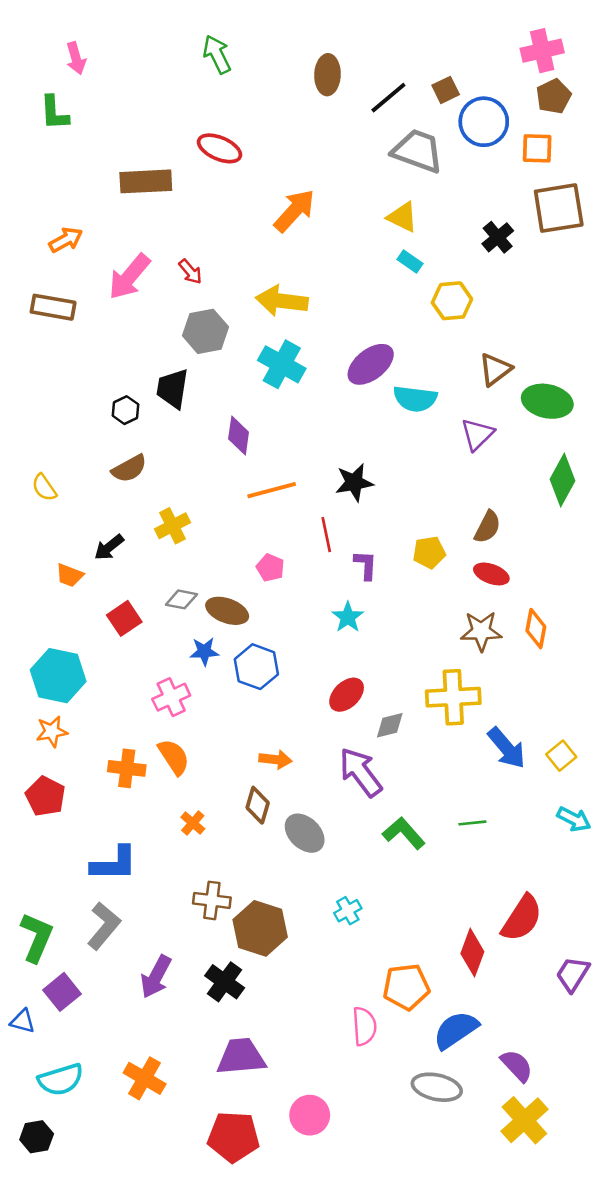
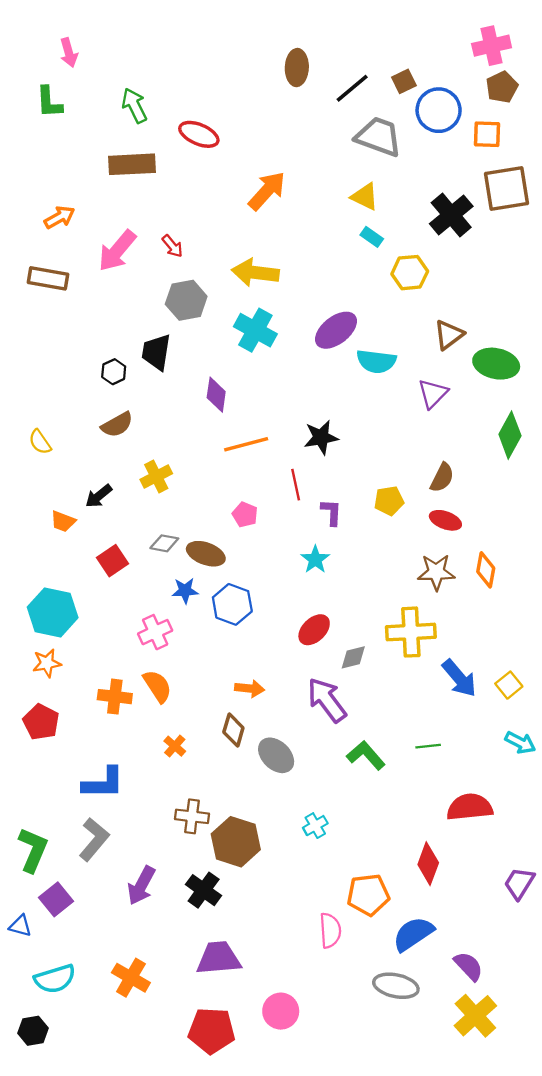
green arrow: (217, 54) -> (134, 106), moved
black cross: (498, 237) -> (451, 215), size x1.5
red semicircle: (522, 918) -> (470, 807), moved, turned -129

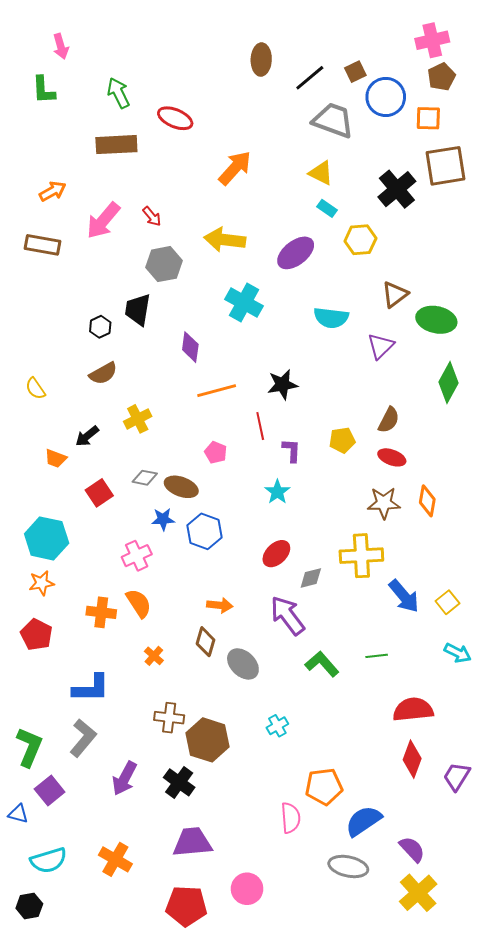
cyan cross: (255, 330) -> (244, 303), moved
purple ellipse: (336, 330) -> (296, 253), moved
red diamond: (428, 864) -> (412, 759), moved

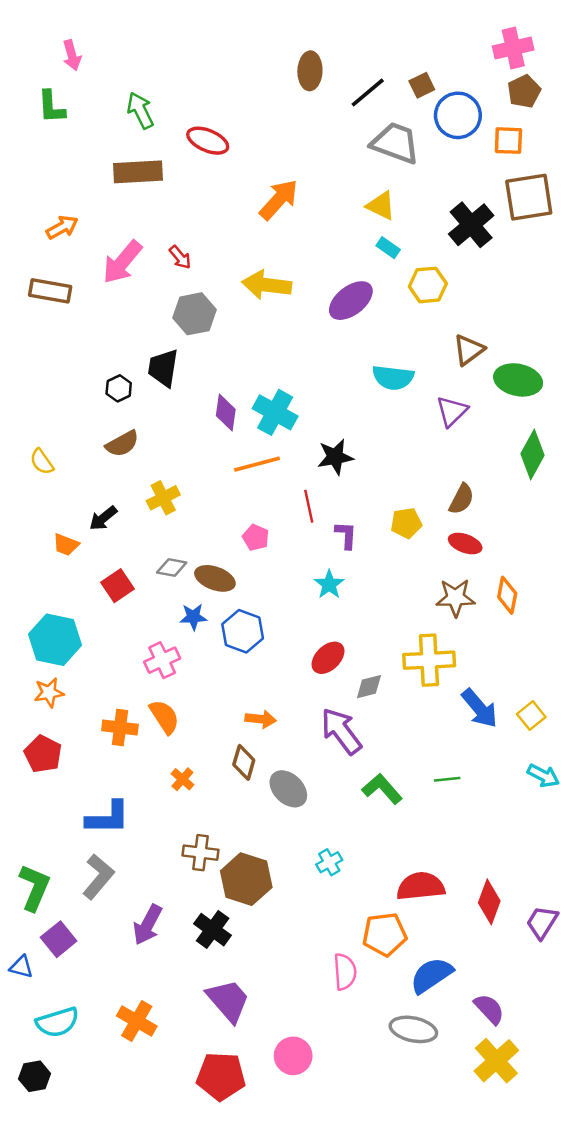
cyan cross: (244, 303) -> (275, 412), moved
red semicircle: (413, 710) -> (421, 886), moved
purple trapezoid: (192, 842) -> (228, 1001), turned 54

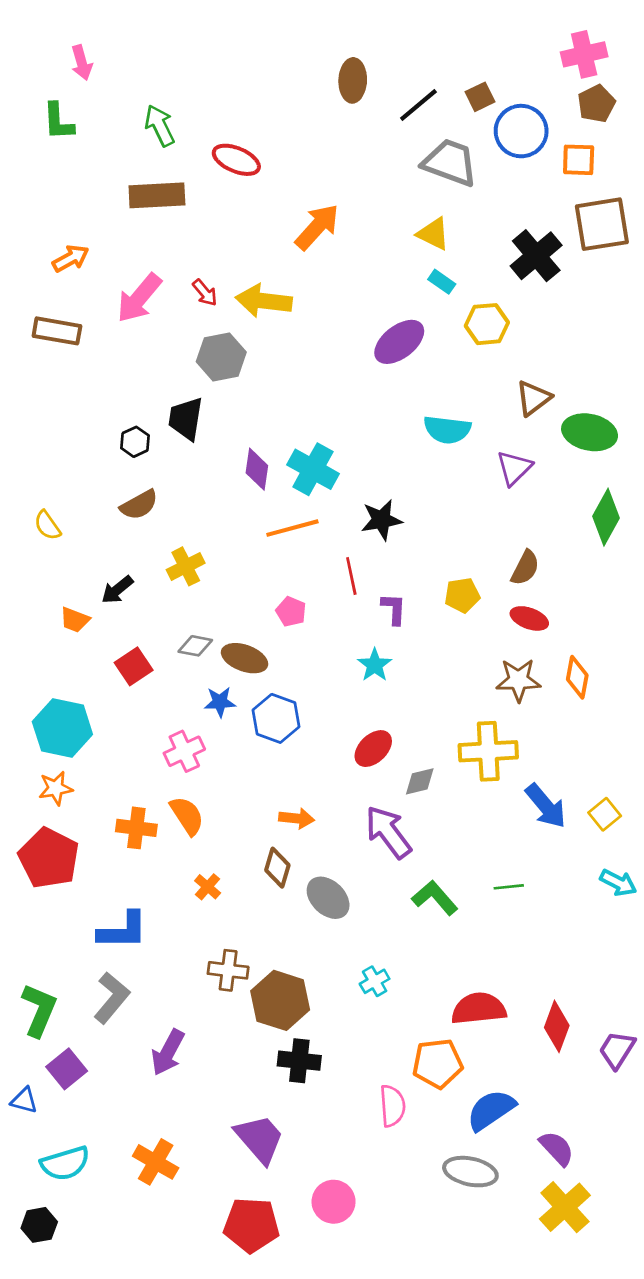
yellow arrow: (267, 285) -> (264, 301), moved
red pentagon: (43, 754) -> (49, 858), size x1.4
black cross: (213, 930) -> (299, 1061), moved, turned -30

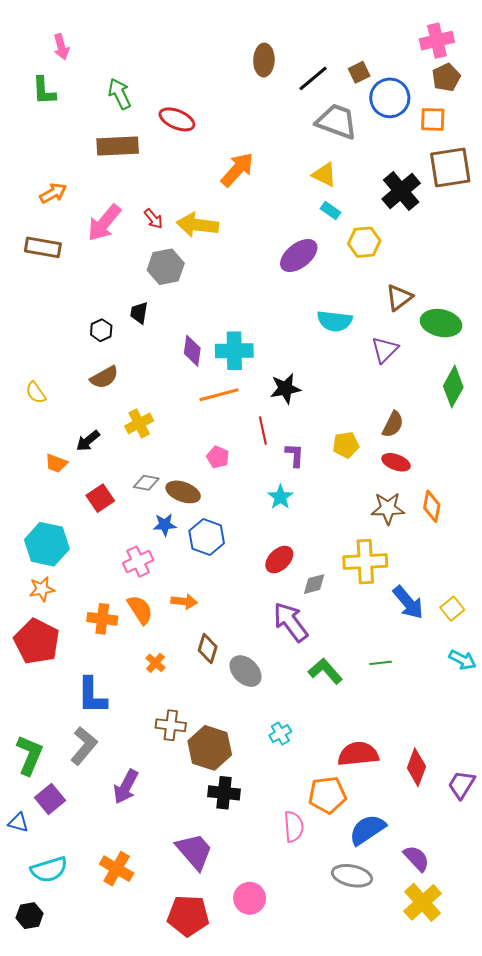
black trapezoid: (186, 419) -> (139, 313), size x0.7
cyan cross: (313, 469) -> (234, 351), turned -30
orange arrow: (297, 818) -> (184, 601), moved
blue L-shape: (123, 931) -> (92, 696), turned 90

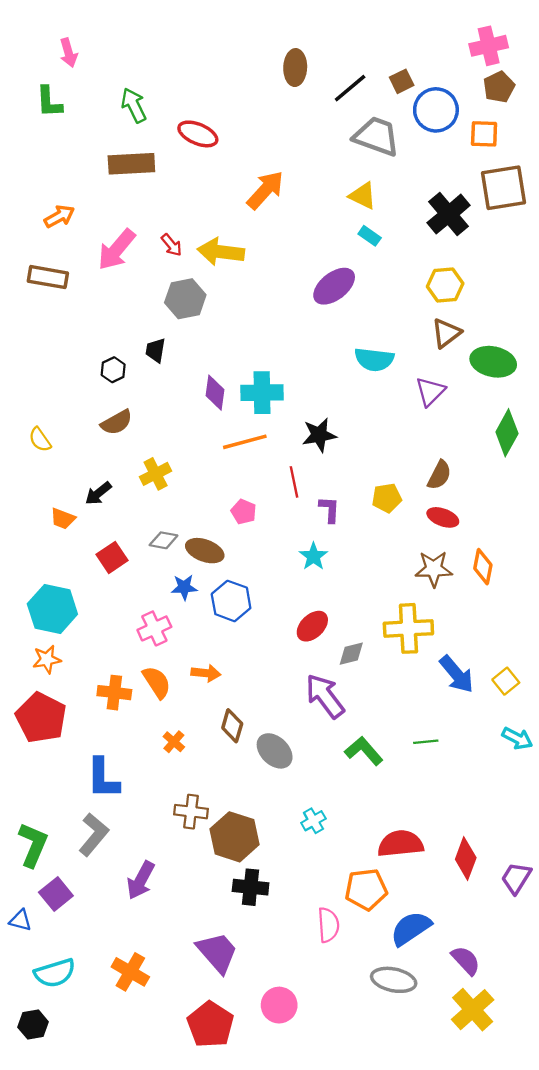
yellow hexagon: (364, 242) -> (445, 285), moved
red pentagon: (188, 916) -> (210, 1025), turned 30

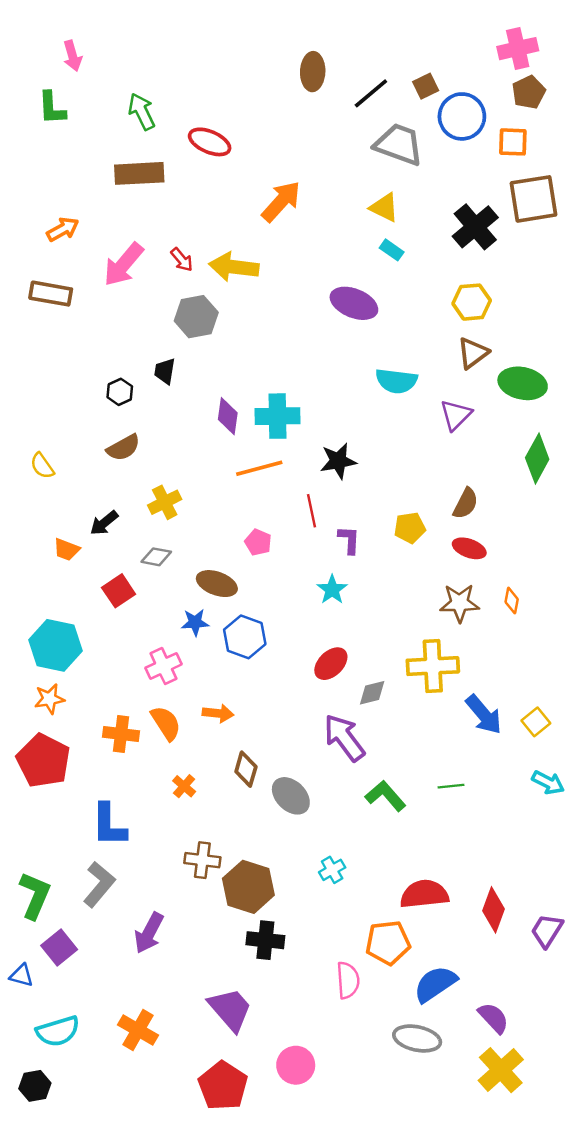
purple ellipse: (334, 286) -> (354, 303), turned 60
gray diamond: (164, 540) -> (156, 557), moved
orange diamond: (483, 567) -> (512, 601), size x0.7

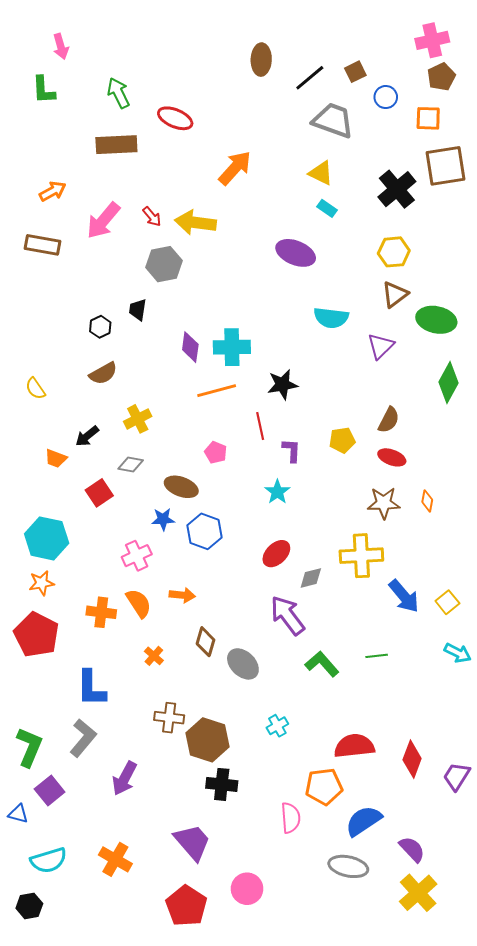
blue circle: (462, 116) -> (386, 97), size x0.6

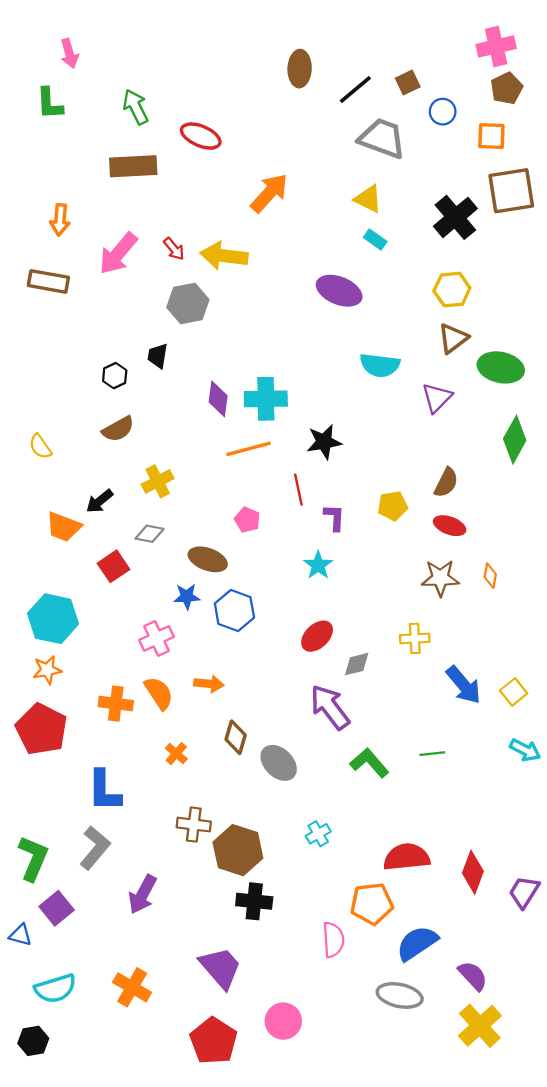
orange arrow: (53, 191) -> (60, 220), turned 124
orange trapezoid: (56, 458) -> (63, 527), size x1.4
yellow cross: (361, 556) -> (415, 638), size x0.6

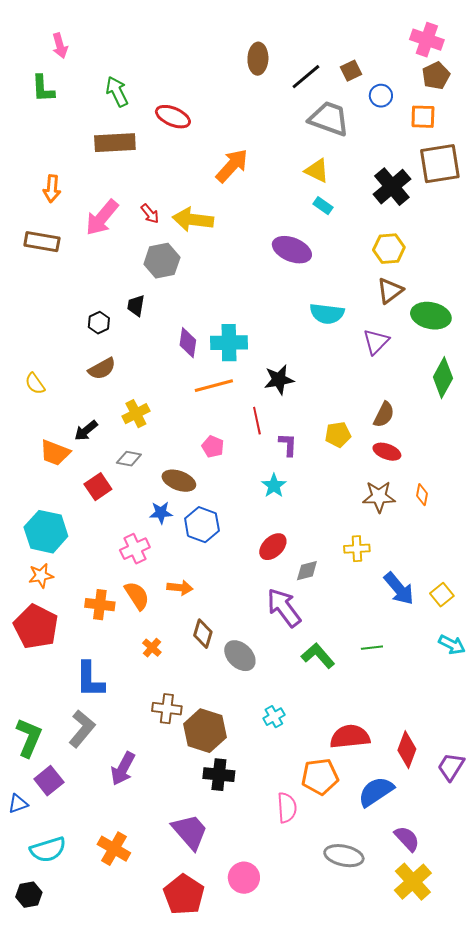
pink cross: (496, 46) -> (427, 40), turned 32
blue triangle: (20, 935) -> (18, 804), turned -35
blue semicircle: (417, 943) -> (376, 792), moved

